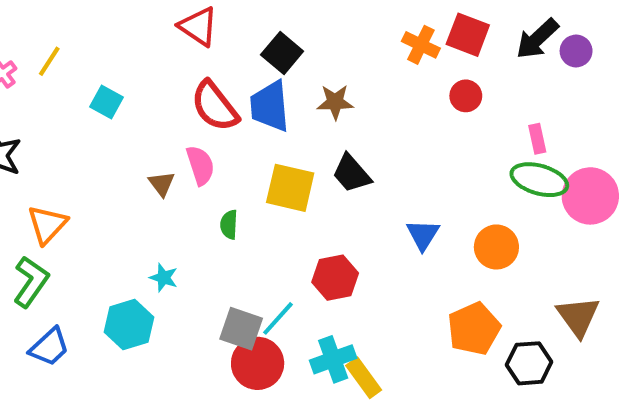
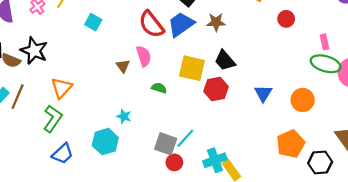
blue trapezoid: (270, 106) -> (181, 24), turned 60
green semicircle: (229, 225) -> (159, 88), turned 104
red hexagon: (335, 278) -> (216, 89), moved
red circle: (258, 363) -> (174, 162), size x0.6

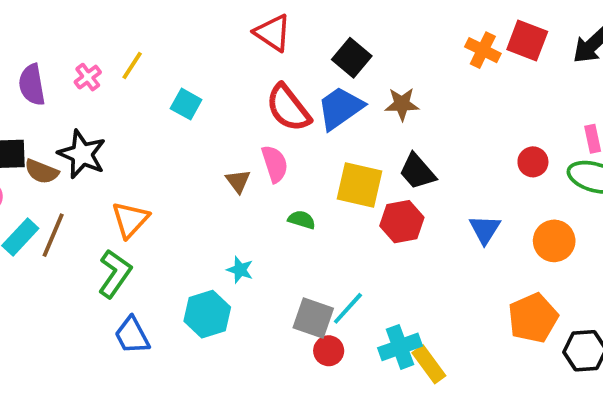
red circle: (286, 19) -> (533, 162), moved
blue trapezoid: (63, 154) -> (132, 335), turned 105

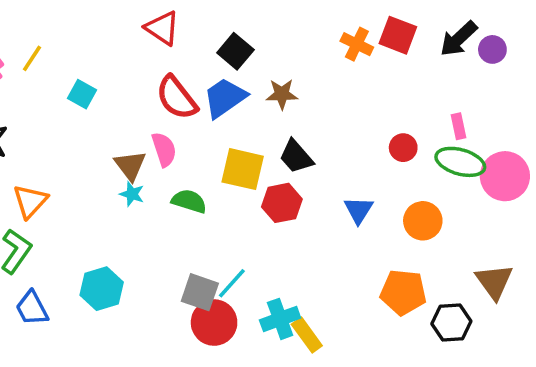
brown triangle: (238, 181) -> (130, 165), size x1.4
green semicircle: (302, 220) -> (189, 201), size x1.4
cyan star: (240, 270) -> (132, 194), moved
orange pentagon: (533, 318) -> (403, 292), turned 30
red circle: (329, 351) -> (214, 323), size x1.6

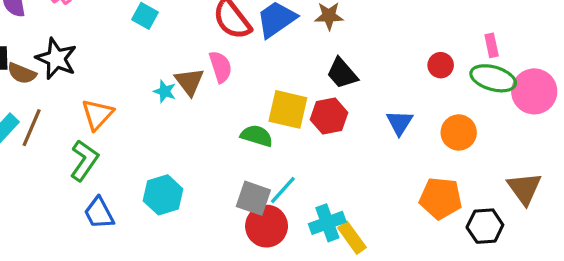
yellow square: (243, 169) -> (288, 109), moved
cyan star: (132, 194) -> (165, 91), moved
green semicircle: (189, 201) -> (257, 136), moved

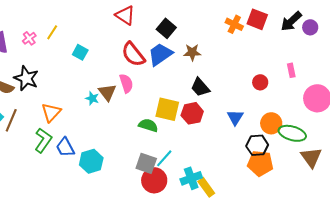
green ellipse: (493, 78) -> (292, 133), moved
blue trapezoid: (99, 213) -> (65, 147), moved
black hexagon: (485, 226) -> (257, 145), moved

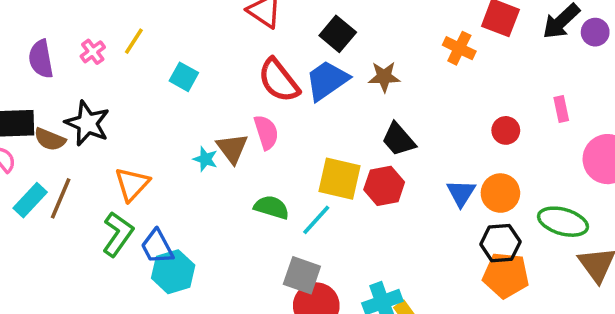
orange cross: (234, 24) -> (459, 48), moved
orange circle: (271, 123) -> (500, 193), moved
green semicircle: (148, 125) -> (272, 207), moved
cyan line: (164, 158) -> (316, 220), moved
cyan hexagon: (91, 161) -> (173, 272), moved

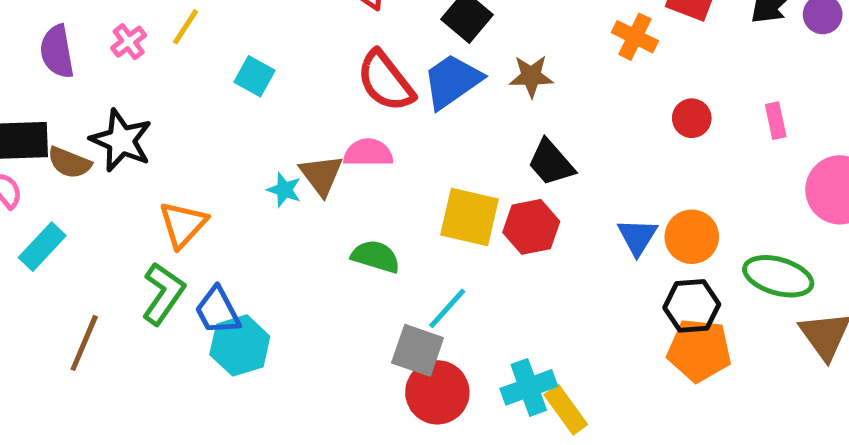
red circle: (506, 130) -> (692, 118), moved
pink semicircle: (266, 132) -> (368, 153), turned -72
brown line: (61, 198) -> (84, 343), moved
cyan line: (316, 220) -> (447, 308), moved

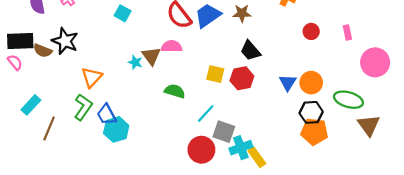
yellow square: (469, 217) -> (215, 74), size x0.7
cyan rectangle: (42, 247) -> (31, 105), moved
gray square: (418, 350) -> (224, 132), moved

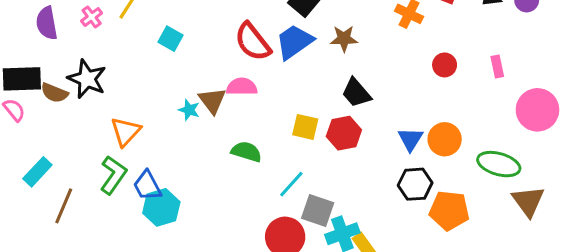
black hexagon: (311, 112) -> (415, 184), moved

